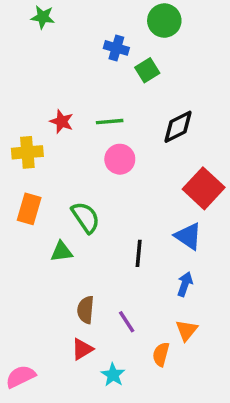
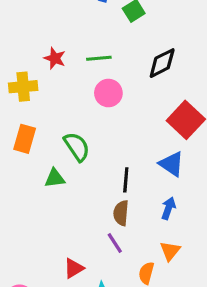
brown semicircle: (86, 310) -> (121, 213), moved

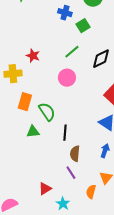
green line: (99, 58) -> (72, 52), moved, turned -35
orange rectangle: (25, 139) -> (25, 102), moved
black line: (126, 180) -> (65, 133), moved

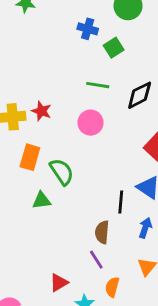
green line: (72, 52) -> (98, 85), turned 49
red star: (33, 56) -> (41, 111), moved
black line: (65, 133) -> (121, 202), moved
orange semicircle: (91, 192) -> (112, 287), moved

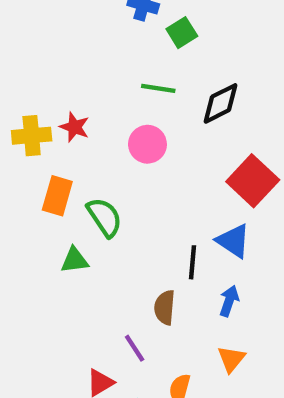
purple line: (96, 260) -> (135, 348), moved

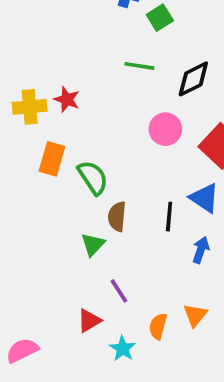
pink circle: (147, 144) -> (165, 129), moved
green triangle: (74, 260) -> (93, 244), moved, turned -40
brown semicircle: (165, 307) -> (117, 217), moved
orange triangle: (231, 359) -> (195, 315), moved

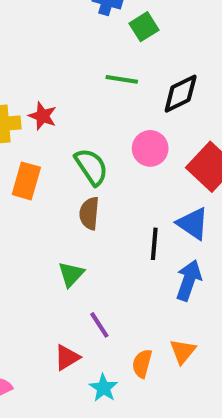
green semicircle: (93, 178) -> (91, 167), moved
brown semicircle: (117, 217) -> (89, 213), moved
blue arrow: (201, 250) -> (189, 280), size x1.4

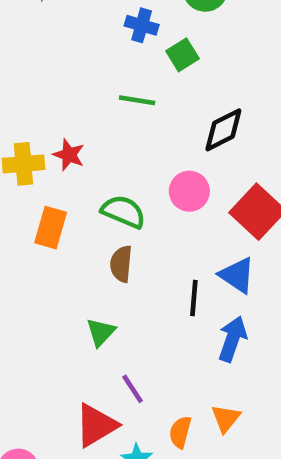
green line: (122, 79) -> (137, 100), moved
green semicircle: (91, 167) -> (123, 212), turned -33
red triangle: (67, 357) -> (96, 425), size x1.5

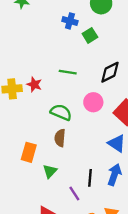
green line: (137, 100) -> (68, 72), moved
orange rectangle: (51, 228) -> (29, 152), moved
black line: (194, 298) -> (90, 178), moved
purple line: (133, 389) -> (74, 194), moved

